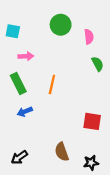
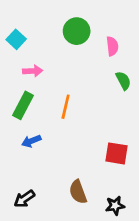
cyan square: (13, 31) -> (16, 39), turned 32
green rectangle: (18, 83) -> (23, 105), turned 54

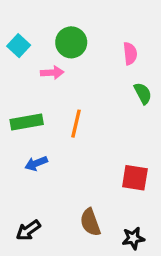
green circle: (77, 31) -> (71, 42), moved
pink arrow: (33, 71) -> (52, 73), moved
green rectangle: (23, 105) -> (27, 122), turned 52

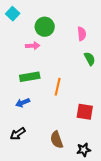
cyan square: (19, 46) -> (13, 14), moved
green rectangle: (27, 122) -> (30, 77), moved
orange line: (76, 124) -> (58, 87), moved
black arrow: (28, 230) -> (18, 134), moved

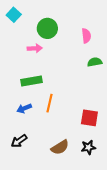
green semicircle: (90, 59) -> (95, 62), turned -72
orange line: (58, 87) -> (49, 103), moved
brown semicircle: (57, 140) -> (60, 147), turned -102
black star: (84, 150) -> (88, 147), moved

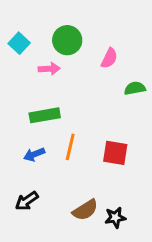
cyan square: (14, 15) -> (19, 43), moved
pink semicircle: (86, 36) -> (109, 58), moved, turned 32
red square: (89, 118) -> (115, 153), moved
black star: (88, 147) -> (115, 218), moved

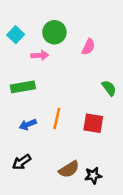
green semicircle: (135, 88) -> (109, 88), moved, turned 63
green rectangle: (45, 115) -> (23, 87), moved

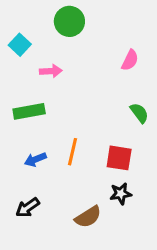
green circle: (54, 32) -> (69, 21), moved
pink semicircle: (88, 47) -> (130, 60), moved
black star: (93, 175) -> (121, 194), moved

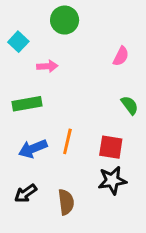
blue arrow: (35, 159) -> (33, 149), size x1.4
black star: (121, 194) -> (112, 180), size x1.4
brown semicircle: (88, 217) -> (66, 202), moved, turned -65

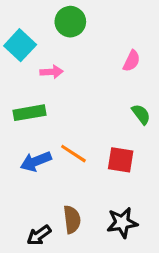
cyan square: (18, 42) -> (20, 45), size x1.4
orange line: (67, 141) -> (73, 154), turned -70
black star: (112, 180) -> (122, 223), moved
black arrow: (26, 193) -> (39, 235), moved

